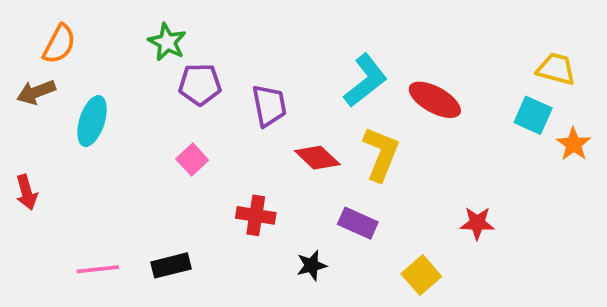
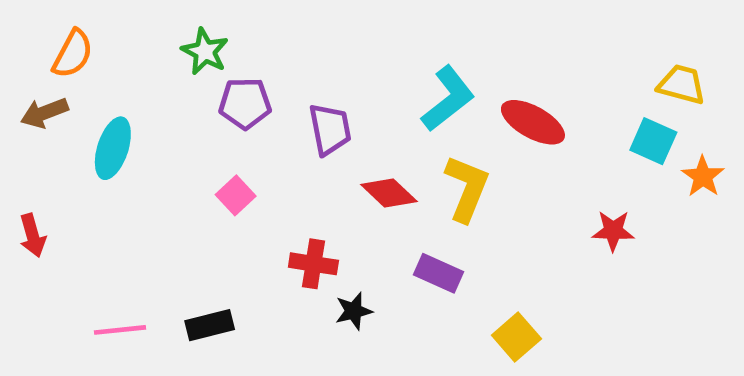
red star: (477, 223) -> (613, 231), moved
black star: (312, 265) -> (354, 311), moved

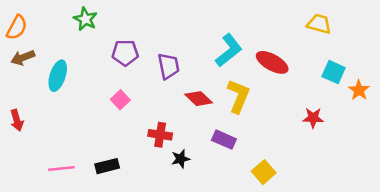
green star: (205, 51) -> (85, 19), moved
orange semicircle: (73, 54) -> (17, 27), moved
yellow trapezoid: (682, 84) -> (319, 24), moved

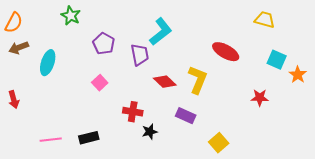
cyan L-shape: (229, 50) -> (161, 32), moved
purple pentagon: (125, 53) -> (104, 44), turned 30

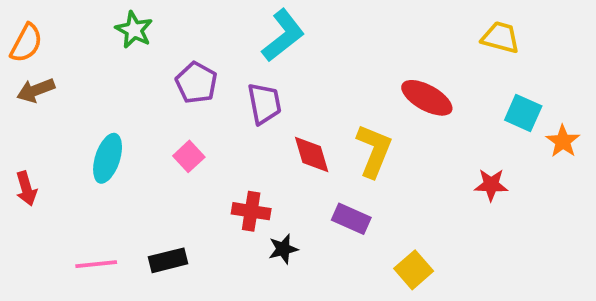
cyan L-shape: (161, 32) -> (283, 35), moved
cyan ellipse: (48, 63) -> (108, 158), moved
red diamond: (165, 82) -> (312, 155), turned 30

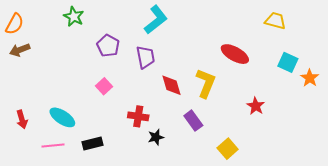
cyan ellipse: (108, 158) -> (62, 117), moved, turned -75
red star: (491, 185) -> (256, 106), moved, turned 30
red arrow: (26, 189) -> (22, 120), moved
purple rectangle: (351, 219) -> (193, 121), turned 30

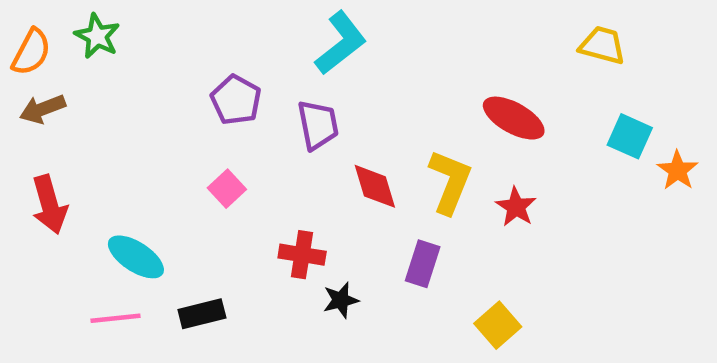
green star: (74, 17) -> (97, 36), moved
red star: (256, 106) -> (516, 207), moved
red arrow: (22, 120) -> (49, 205), moved, size x1.4
purple rectangle: (193, 121) -> (423, 264), turned 54

